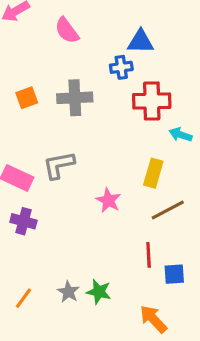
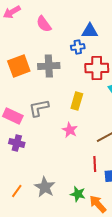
orange square: (27, 98) -> (19, 66), size x1.6
yellow rectangle: (153, 173) -> (77, 101), moved
gray star: (68, 292) -> (45, 187), size x1.5
green star: (99, 292) -> (78, 194), moved

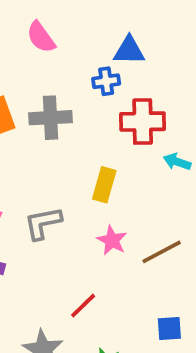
gray L-shape: (39, 108) -> (43, 223), moved
pink star: (70, 130) -> (112, 240), moved
red line: (95, 164) -> (83, 306), moved, turned 49

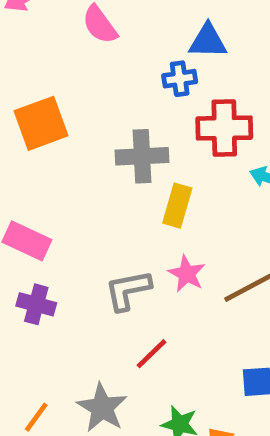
gray cross: (51, 118) -> (142, 156), moved
gray L-shape: (43, 223) -> (128, 290), moved

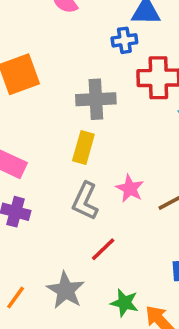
yellow rectangle: (177, 206) -> (83, 147), moved
gray L-shape: (128, 290) -> (85, 201), turned -54

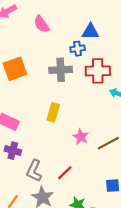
gray cross: (96, 99) -> (61, 70), moved
gray L-shape: (85, 201) -> (34, 171), moved

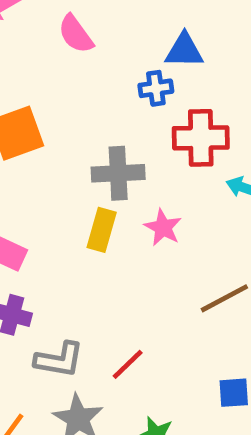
gray cross: (61, 70) -> (118, 173), moved
pink star: (81, 137) -> (163, 228), moved
gray L-shape: (34, 171) -> (59, 360), turned -105

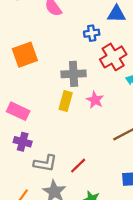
blue triangle: (184, 51) -> (117, 14), moved
red cross: (201, 138) -> (113, 57), turned -30

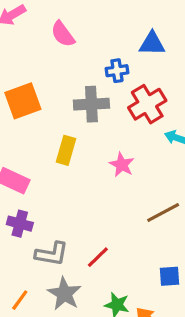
gray cross: (74, 74) -> (91, 104), moved
yellow rectangle: (66, 101) -> (66, 150), moved

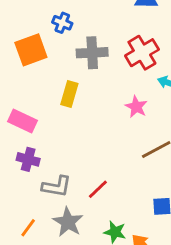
blue cross: (117, 71) -> (62, 23), moved, turned 30
pink star: (122, 165) -> (136, 107), moved

